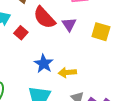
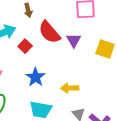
blue star: (44, 64) -> (35, 77), moved

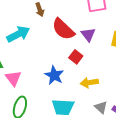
red square: (25, 46) -> (76, 57), moved

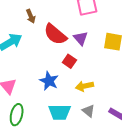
gray triangle: (101, 107) -> (88, 111), moved

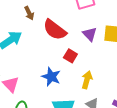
purple triangle: (81, 38) -> (90, 34), moved
yellow arrow: (84, 86) -> (87, 80), turned 120

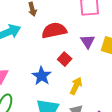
red semicircle: (55, 30) -> (54, 30), turned 120

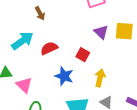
red semicircle: (54, 30) -> (49, 48), moved, size x0.7

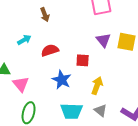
cyan arrow: (22, 41) -> (24, 40), size x0.6
red square: (83, 55) -> (83, 60), turned -32

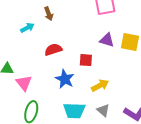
cyan arrow: (24, 40) -> (27, 28), moved
purple triangle: (103, 40) -> (107, 40), turned -35
yellow arrow: (97, 86) -> (100, 85), turned 42

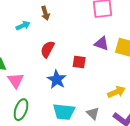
red semicircle: (53, 50) -> (47, 49), turned -48
yellow arrow: (100, 85) -> (116, 92), moved

